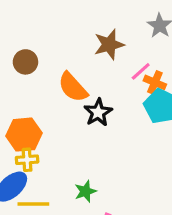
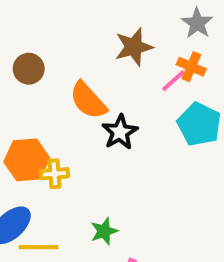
orange cross: (155, 82) -> (191, 67), moved
yellow cross: (27, 160) -> (54, 174), moved

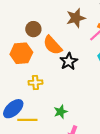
brown circle: (29, 69) -> (33, 29), moved
orange hexagon: (27, 160) -> (21, 53), moved

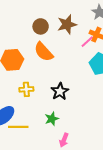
brown circle: (33, 29) -> (41, 26), moved
black star: (69, 61) -> (60, 91), moved

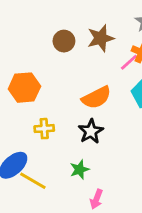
orange semicircle: (44, 52) -> (96, 97), moved, turned -75
yellow line: (18, 127) -> (33, 181), turned 30

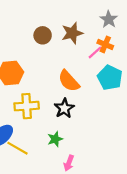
orange semicircle: (96, 97) -> (69, 81), turned 75
yellow cross: (44, 129) -> (27, 106), size x1.5

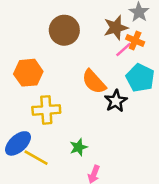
brown star: (72, 33) -> (116, 28), moved
brown circle: (43, 35) -> (64, 30), size x1.5
black star: (64, 108) -> (116, 101), moved

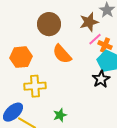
orange cross: (135, 41) -> (105, 45), moved
orange semicircle: (94, 82) -> (62, 54), moved
black star: (116, 101) -> (101, 79), moved

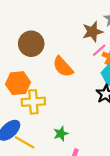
brown circle: (49, 24) -> (31, 44), moved
orange hexagon: (21, 57) -> (18, 83), moved

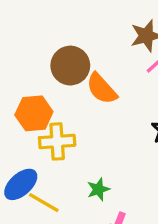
brown circle: (31, 44) -> (70, 66), moved

